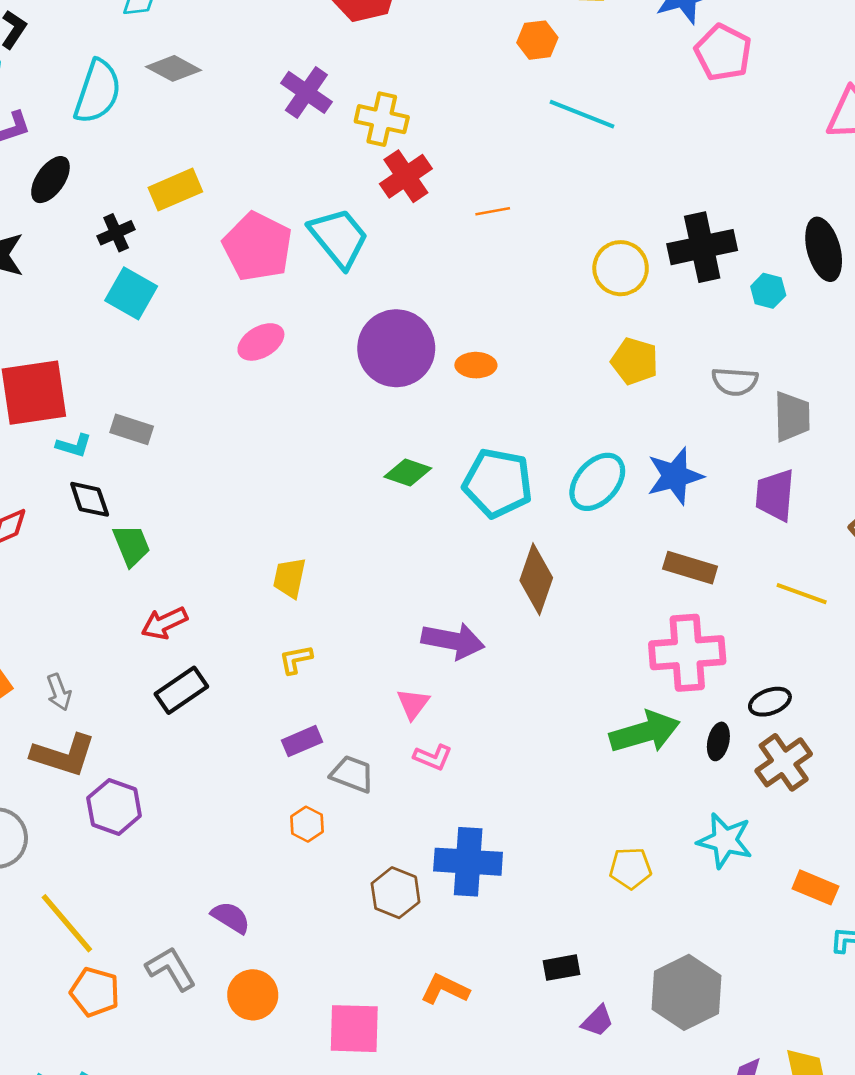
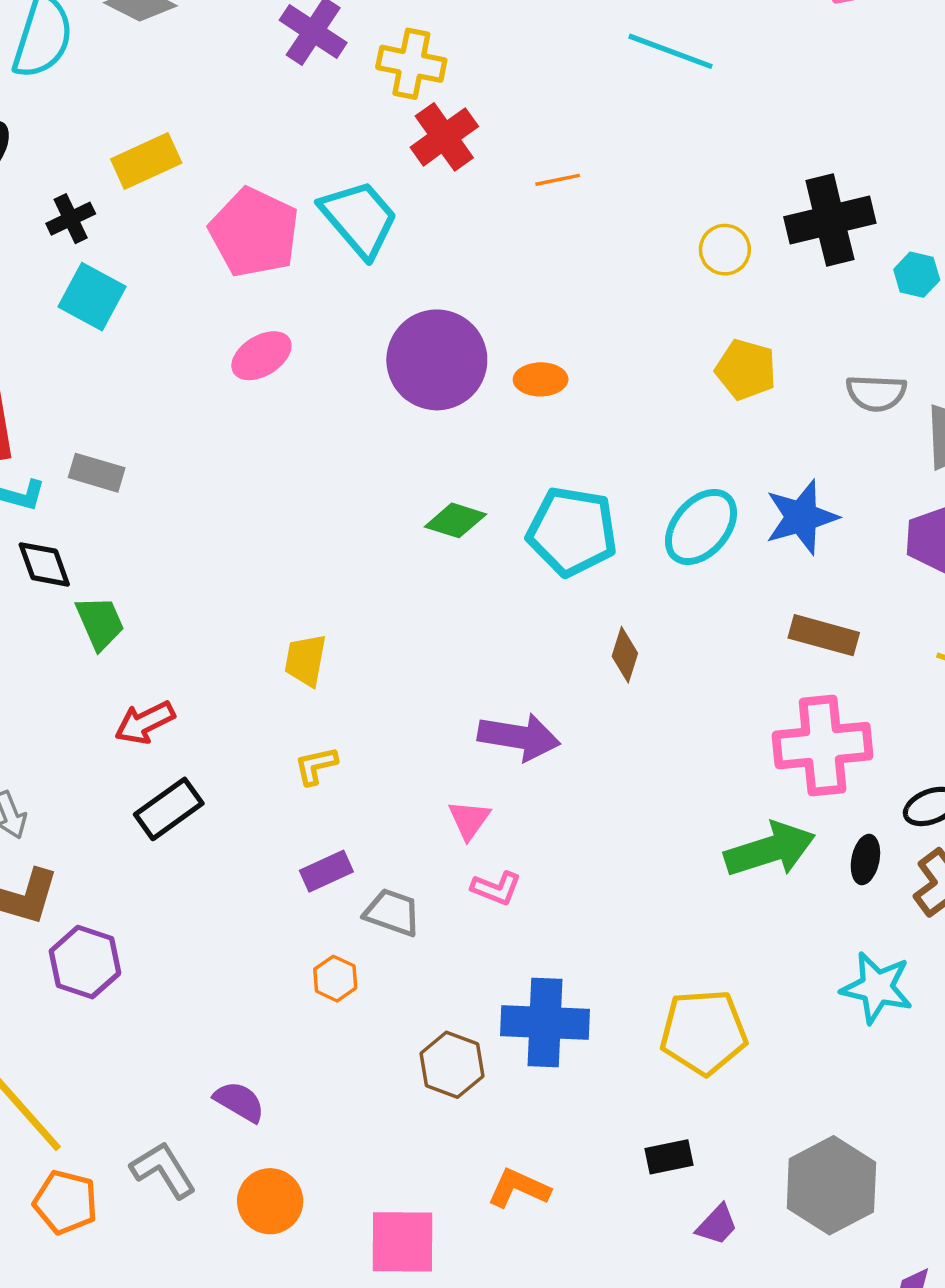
yellow circle: (621, 268) -> (725, 250), size x0.7
brown diamond: (536, 579) -> (625, 655), size x0.6
yellow pentagon: (630, 868) -> (704, 1032), moved, size x1.6

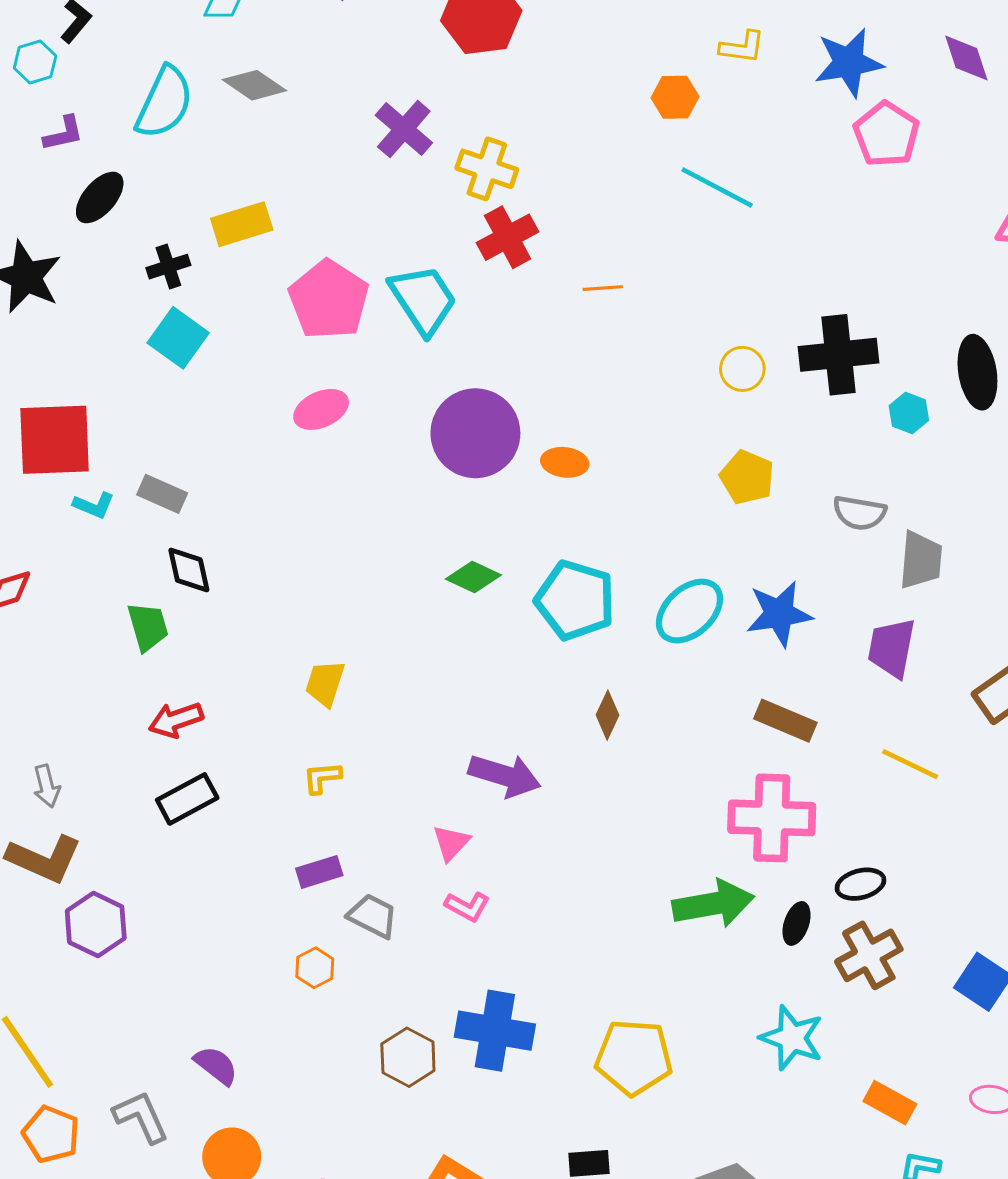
black diamond: (44, 564) -> (189, 570), moved

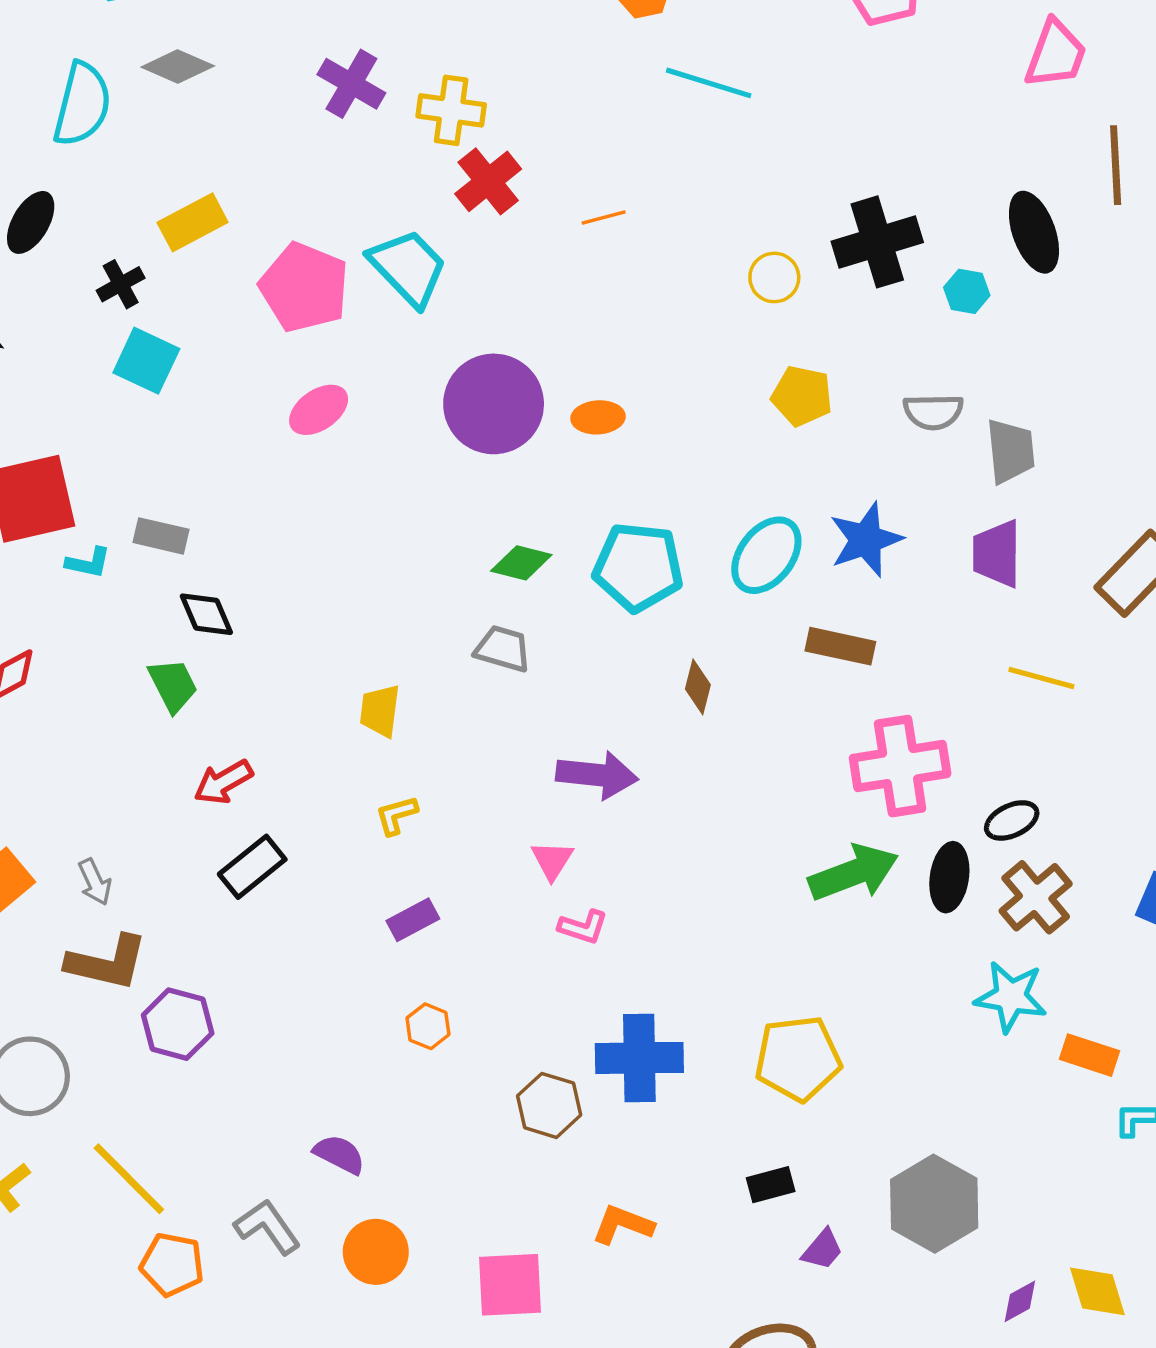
brown rectangle: (785, 721) -> (840, 646), moved
gray trapezoid: (373, 916) -> (503, 649), moved
black ellipse: (797, 923) -> (949, 877), size x1.4
cyan star: (792, 1038) -> (1011, 997), moved

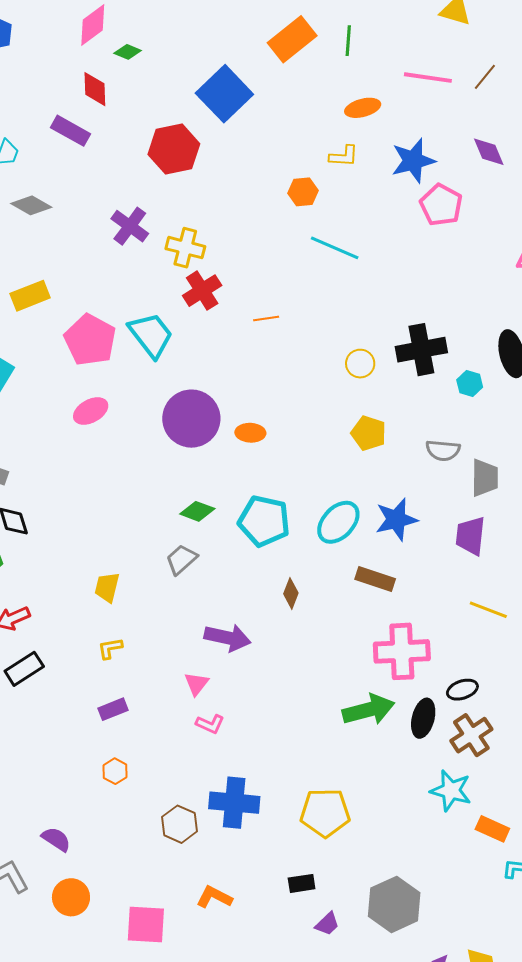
gray trapezoid: (503, 649) -> (181, 559), turned -64

